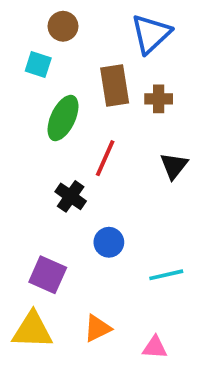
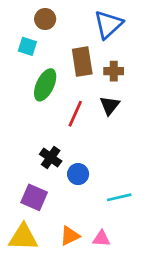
black triangle: (174, 166) -> (110, 105), moved
black cross: (71, 196) -> (51, 158), moved
pink triangle: (155, 347) -> (101, 239), moved

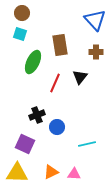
brown circle: (45, 19) -> (22, 13), moved
blue triangle: (108, 24) -> (95, 20), moved, turned -30
brown cross: (114, 71) -> (96, 52), moved
black cross: (51, 158) -> (37, 115), turned 35

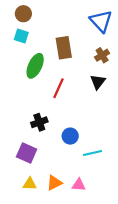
brown cross: (96, 52) -> (102, 55), turned -32
black triangle: (80, 77) -> (98, 82), moved
blue circle: (57, 127) -> (70, 136), moved
yellow triangle: (17, 173) -> (30, 184), moved, size x0.6

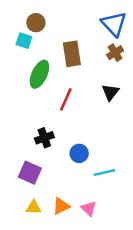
brown circle: (23, 14) -> (36, 23), moved
brown cross: (102, 55) -> (115, 53), moved
pink triangle: (79, 185) -> (89, 209), turned 40

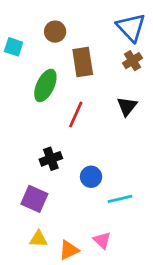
brown circle: (36, 23) -> (55, 32), moved
cyan square: (24, 41) -> (14, 47), moved
orange triangle: (61, 206) -> (69, 250), moved

